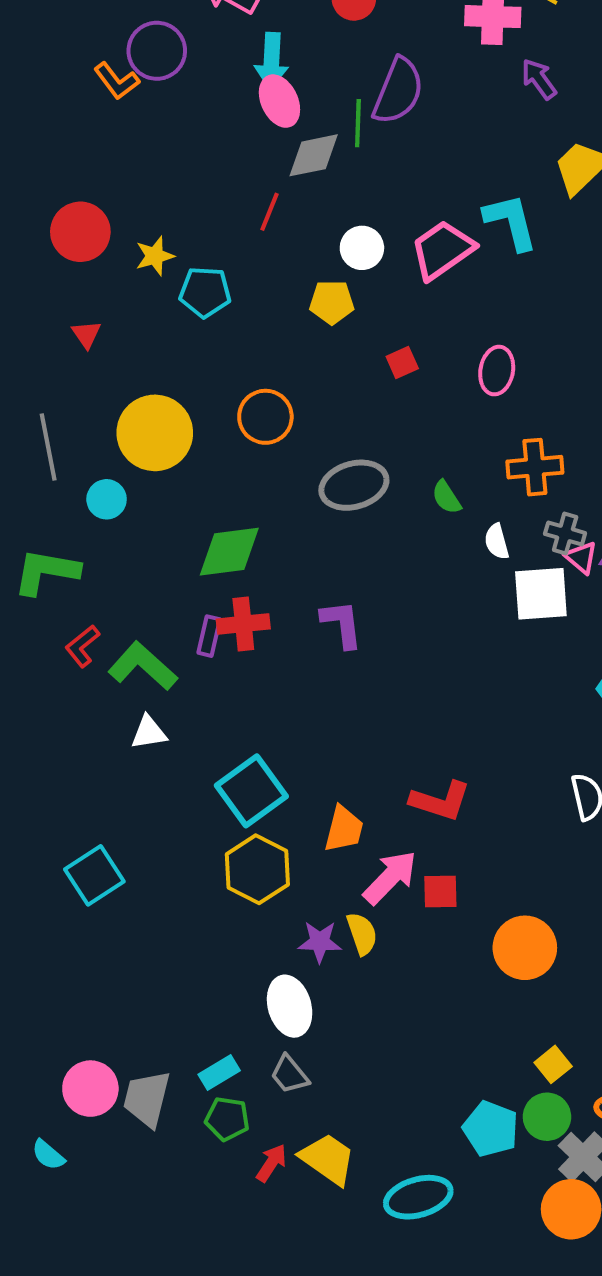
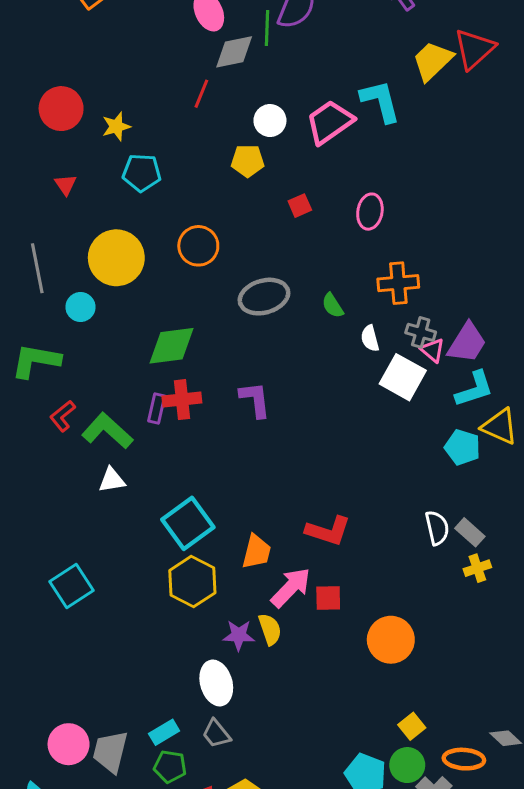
cyan pentagon: (205, 292) -> (142, 173), moved
white square: (541, 594) -> (403, 377), turned 33

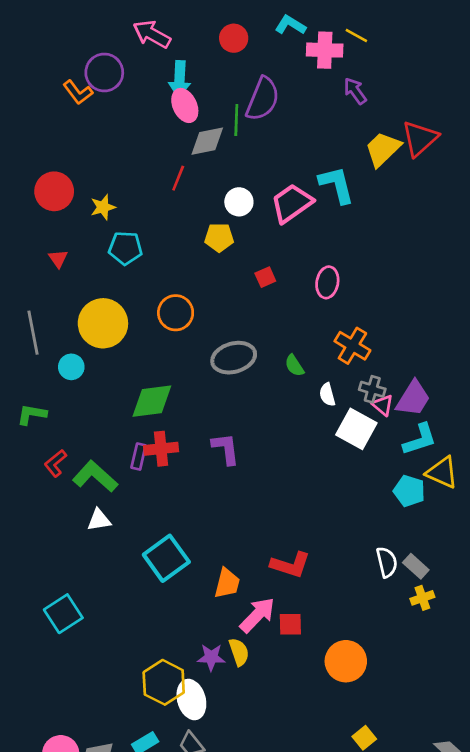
orange cross: (398, 283) -> (352, 346), turned 36
green L-shape: (36, 361) -> (32, 414), size x0.7
yellow hexagon: (192, 582) -> (164, 682), moved

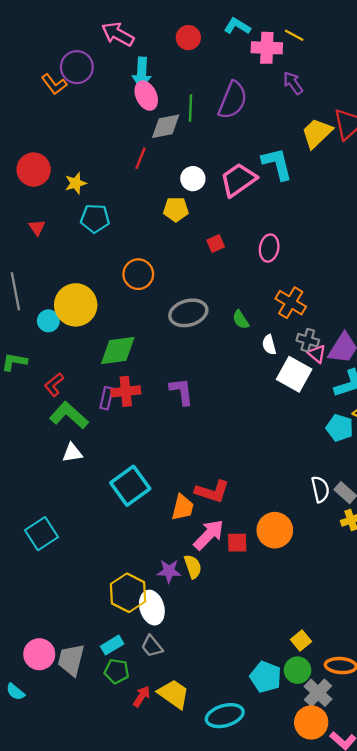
purple semicircle: (263, 99) -> (233, 100), moved
yellow circle: (103, 323) -> (76, 305), moved
red L-shape: (55, 463) -> (54, 385), moved
red L-shape: (290, 565) -> (212, 491), moved
orange circle: (346, 661) -> (275, 530), moved

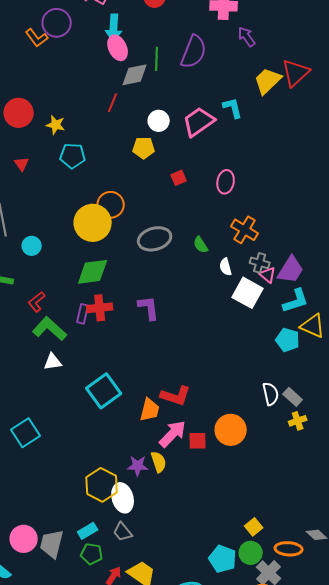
cyan L-shape: (277, 164) -> (233, 108), size x0.7
yellow star: (76, 183) -> (56, 125), turned 30
yellow circle: (76, 305) -> (93, 223), moved

